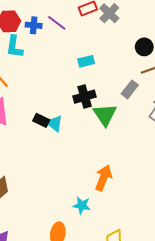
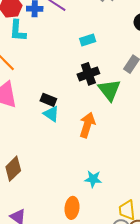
cyan triangle: (55, 123) -> (51, 114), moved
orange arrow: (103, 178) -> (87, 125), moved

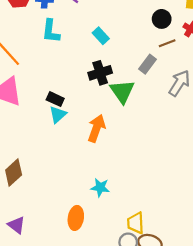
cyan L-shape: (18, 31) -> (51, 31), moved
cyan rectangle: (88, 40) -> (101, 36), turned 63
cyan triangle: (51, 114) -> (58, 115), turned 42

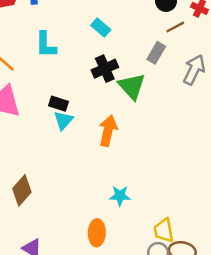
cyan L-shape: (51, 31) -> (46, 45), moved

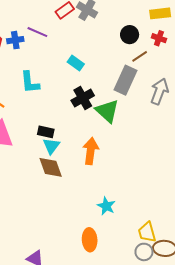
gray rectangle: (156, 53) -> (126, 80), size x1.5
brown diamond: (22, 190) -> (51, 167), moved, turned -55
cyan star: (120, 196) -> (106, 206), turned 30

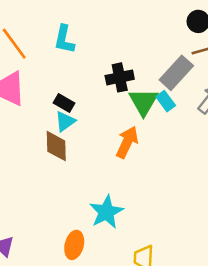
cyan rectangle: (76, 63) -> (166, 101), moved
orange arrow: (91, 151) -> (127, 142), moved
cyan star: (106, 206) -> (106, 212), size x1.5

